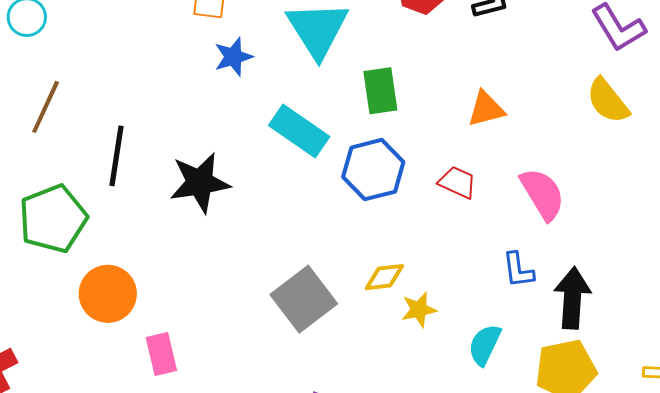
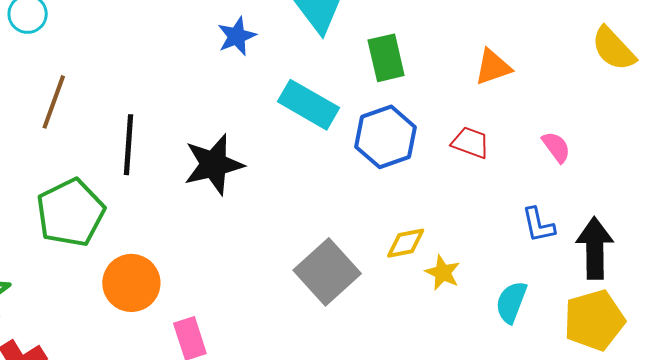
pink semicircle: (543, 194) -> (556, 147), size x0.6
yellow star: (419, 310) -> (443, 273), turned -30

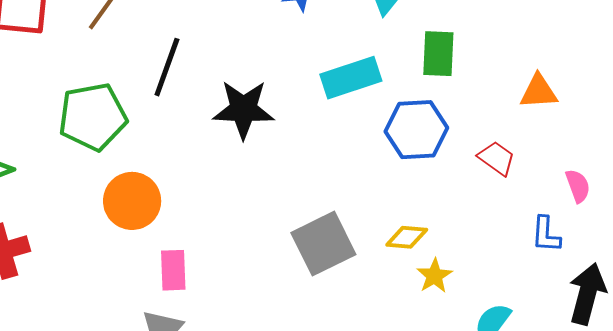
cyan rectangle: (308, 105) -> (351, 78), turned -64
blue L-shape: (538, 225) -> (546, 234), moved

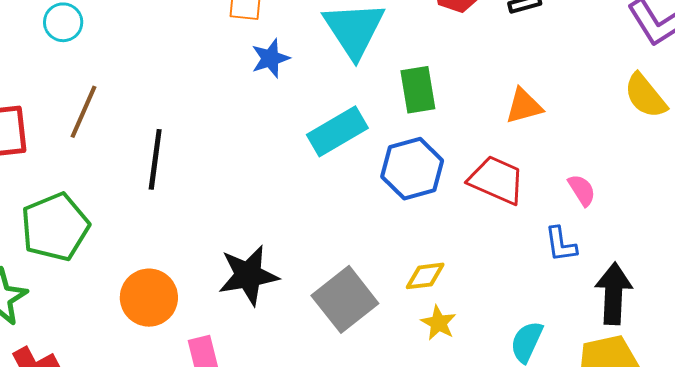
black star: (244, 109) -> (248, 275), moved
green pentagon: (93, 117) -> (55, 227), moved
red trapezoid: (497, 158) -> (497, 180), size x1.5
yellow star: (434, 276) -> (438, 323), moved

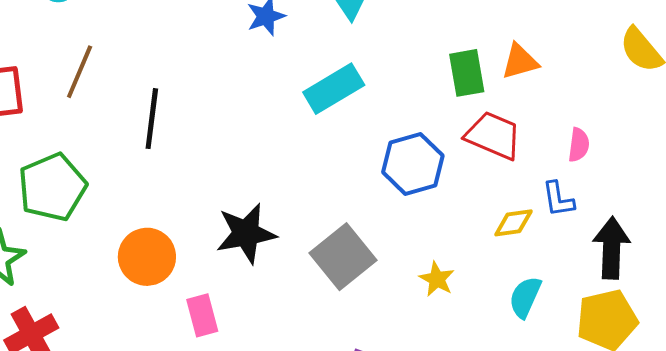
green rectangle: (418, 90) -> (467, 73), moved
blue hexagon: (412, 169) -> (413, 164), moved
pink semicircle: (582, 190) -> (579, 145), turned 40
yellow diamond: (425, 276) -> (513, 223), moved

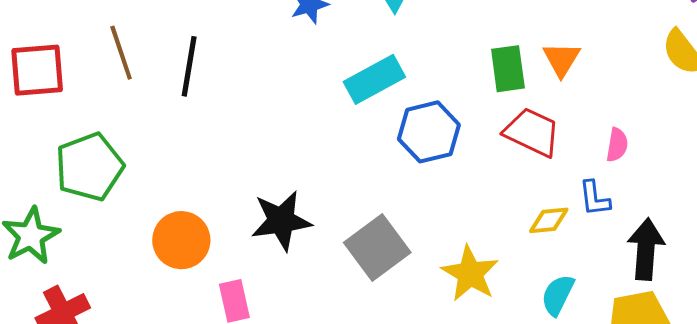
orange triangle: (520, 61) -> (561, 59), turned -45
brown line: (80, 72) -> (121, 53), turned -44
black line: (152, 119) -> (189, 66), moved
blue hexagon: (413, 164) -> (429, 132), moved
yellow star: (437, 279) -> (470, 274), size x1.6

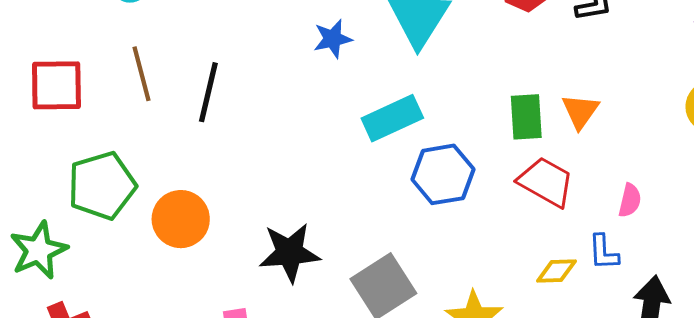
orange circle: (181, 240) -> (181, 219), moved

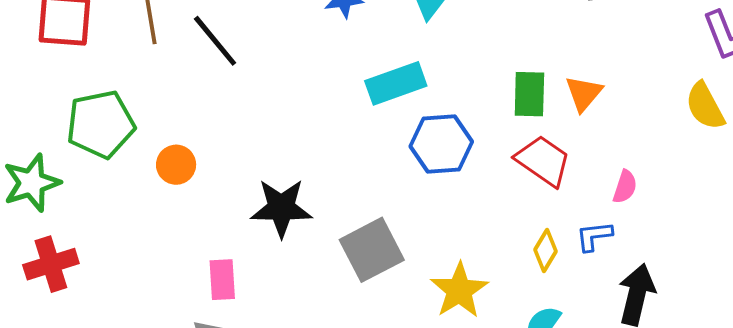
black line: (208, 92) -> (215, 41), turned -58
orange circle: (181, 219) -> (176, 165), size x0.7
blue L-shape: (604, 252) -> (594, 236), turned 81
yellow diamond: (556, 271) -> (546, 250), turned -63

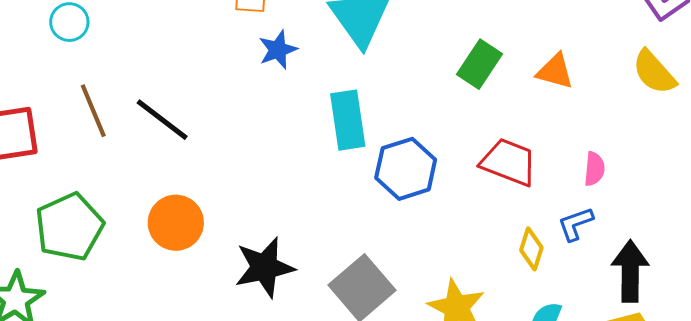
cyan rectangle: (396, 83) -> (348, 120), turned -66
orange triangle: (584, 93) -> (555, 71), moved, turned -42
green rectangle: (529, 94) -> (479, 64), moved, turned 45
orange circle: (176, 165) -> (176, 223), moved, size x1.4

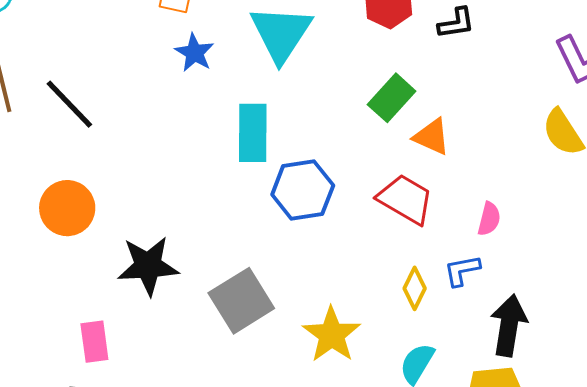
blue star: (278, 50) -> (194, 53), turned -30
orange triangle: (555, 71) -> (432, 137), moved

